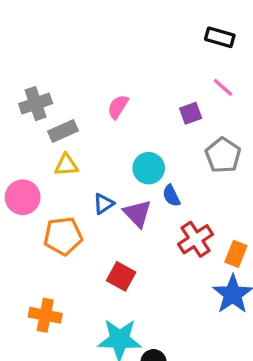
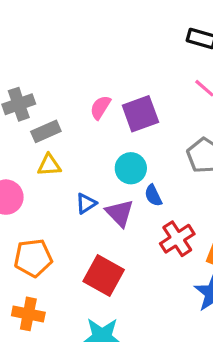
purple square: (191, 113) -> (140, 114), moved, size x1.6
orange pentagon: (63, 236) -> (33, 258), moved
red square: (121, 276) -> (104, 276), size x1.4

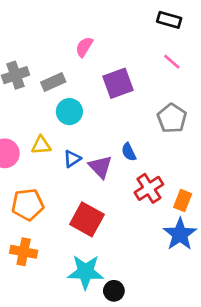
pink semicircle: (100, 107) -> (84, 47), moved
gray rectangle: (46, 131) -> (53, 82), moved
yellow triangle: (49, 165) -> (41, 145), moved
cyan circle: (131, 168) -> (69, 112), moved

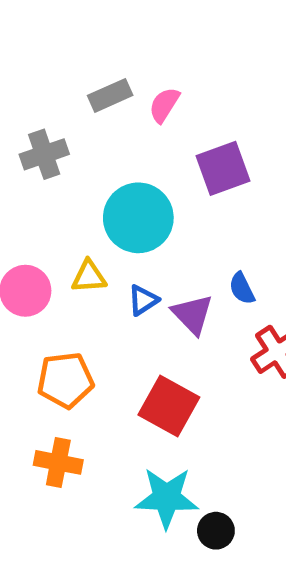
gray rectangle: (53, 82) -> (110, 95), moved
cyan circle: (69, 112) -> (138, 218), size x1.5

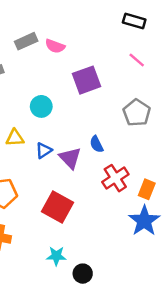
pink semicircle: (164, 105) -> (55, 46), turned -102
cyan circle: (138, 218) -> (41, 106), size x0.6
cyan star: (167, 498) -> (56, 256), size x0.6

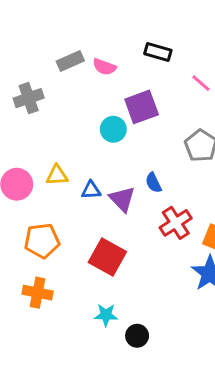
black rectangle: (134, 21) -> (158, 52), moved
cyan circle: (41, 106) -> (113, 129), moved
blue triangle: (44, 150) -> (91, 190), turned 30

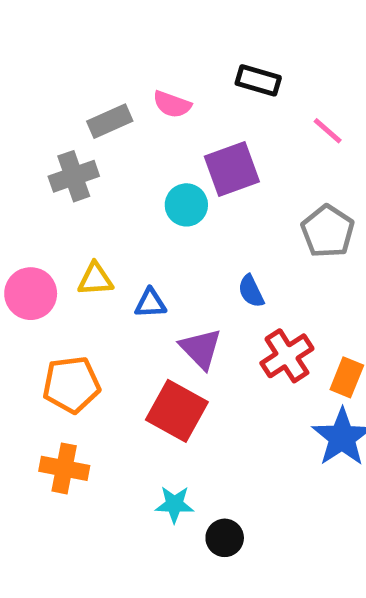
gray rectangle: (70, 61) -> (110, 121), moved
gray cross: (29, 98) -> (74, 176), moved
purple triangle: (122, 199) -> (201, 349), moved

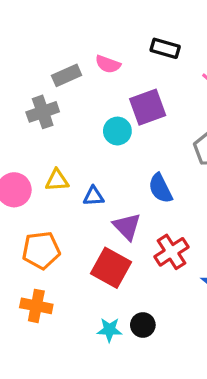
blue semicircle: (251, 291) -> (160, 188), size x1.4
red cross: (287, 356) -> (171, 252), moved
black circle: (225, 538) -> (143, 325), moved

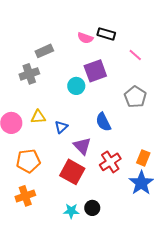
pink semicircle: (108, 64) -> (85, 38), moved
blue triangle: (94, 196) -> (61, 127), turned -40
orange cross: (36, 306) -> (25, 196), turned -30

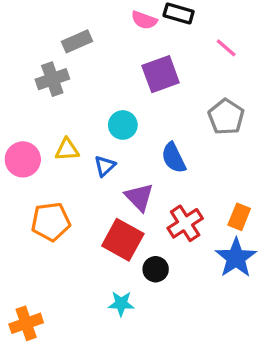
cyan circle: (76, 86) -> (123, 125), moved
orange cross: (25, 196) -> (26, 323), moved
black circle: (92, 208) -> (156, 269), moved

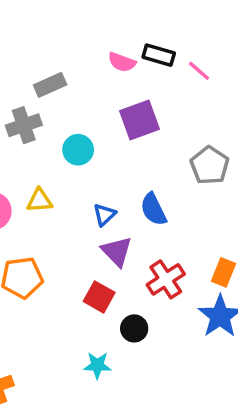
pink line: (226, 48) -> (199, 71), moved
cyan circle: (123, 125) -> (78, 150), moved
blue triangle: (105, 166) -> (104, 215), moved
red square: (123, 240) -> (99, 297), size x0.7

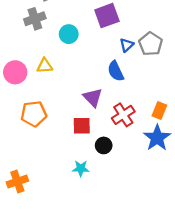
blue triangle: (104, 215) -> (127, 45), moved
red square: (99, 297) -> (82, 126), turned -30

